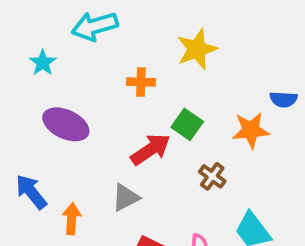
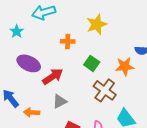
red arrow: (151, 149) -> (53, 76), moved
brown cross: (212, 176) -> (105, 90), size x1.6
orange arrow: (72, 219) -> (32, 112), turned -91

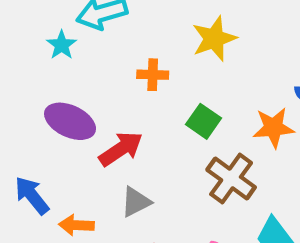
cyan star: (17, 31) -> (62, 45), moved

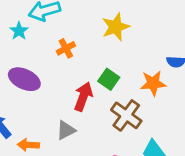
orange cross: (153, 75) -> (66, 48), moved, turned -30
red arrow: (121, 149) -> (83, 97), moved, turned -36

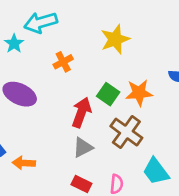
orange star: (153, 83) -> (139, 93), moved
gray triangle: (66, 130) -> (83, 147), moved

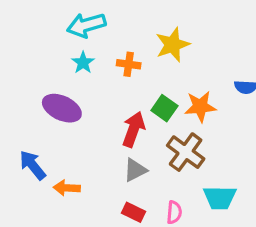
cyan star: (14, 44) -> (83, 63), moved
orange cross: (63, 62) -> (129, 64), moved, turned 36
cyan trapezoid: (156, 171) -> (220, 198), turned -52

